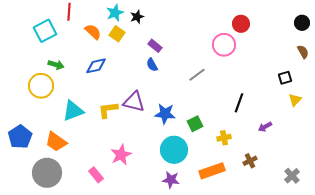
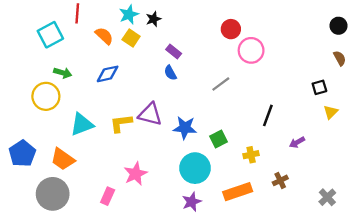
red circle: (241, 24) -> (231, 29), moved
pink rectangle: (96, 175) -> (108, 196), turned 63
purple star: (171, 180) -> (192, 202), turned -30

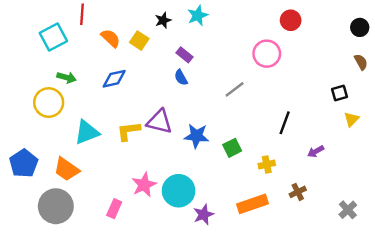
cyan star: (129, 15) -> (198, 16), moved
red circle: (231, 29) -> (291, 20), moved
cyan circle: (195, 168) -> (179, 191), moved

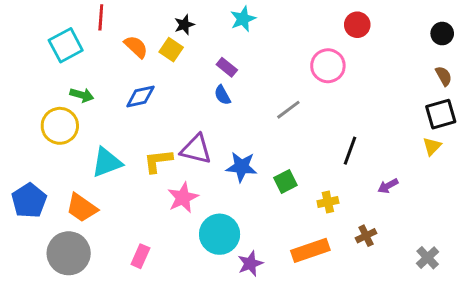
black star: (163, 20) -> (184, 25), moved
black square: (339, 93) -> (441, 114), moved, size x1.5
pink star: (144, 185) -> (183, 198), moved

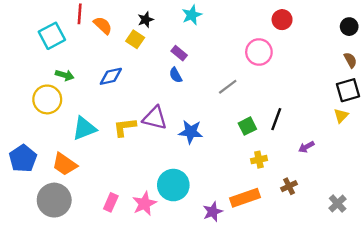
orange semicircle: (136, 47) -> (103, 25), moved
green square: (285, 181) -> (247, 126), moved
pink star: (183, 198) -> (144, 204), moved
purple star: (250, 264) -> (213, 212), moved

